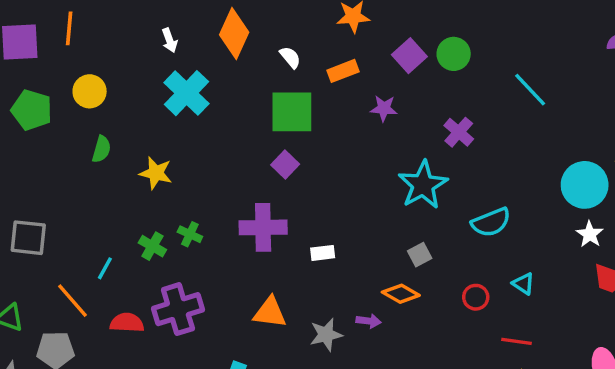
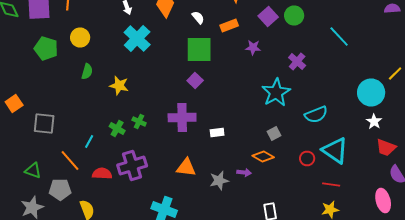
cyan triangle: (523, 284) -> (335, 150), size x2.0

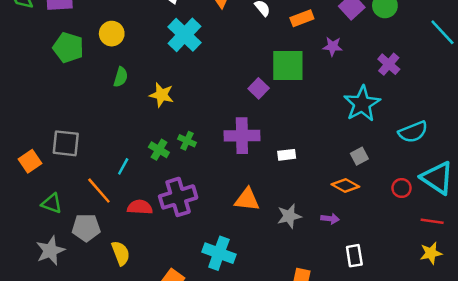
green square: (199, 50) -> (288, 65), moved
orange square: (14, 104) -> (30, 161), moved
purple arrow: (244, 172) -> (330, 219), moved

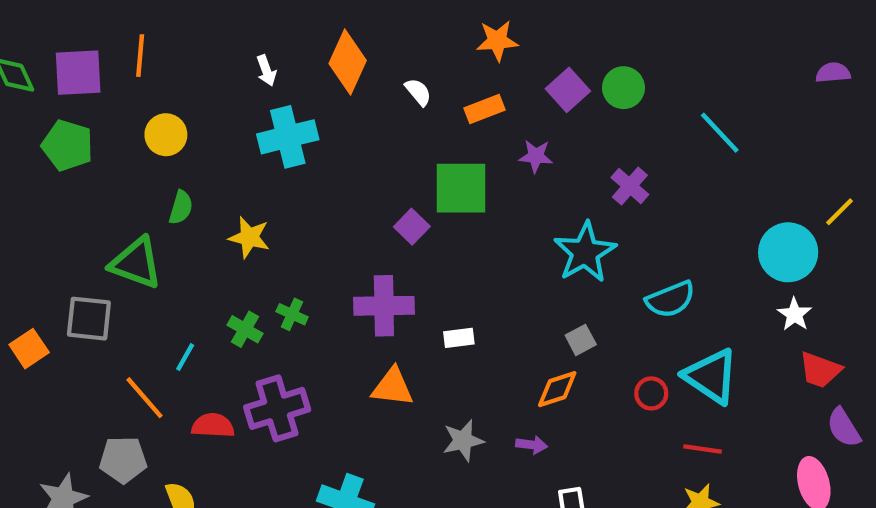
cyan cross: (184, 35) -> (288, 137), turned 32
green pentagon: (68, 48) -> (68, 145), moved
orange diamond: (345, 185) -> (557, 389), turned -48
orange triangle: (247, 200) -> (393, 387), moved
green triangle: (52, 203) -> (136, 263), moved, size x1.5

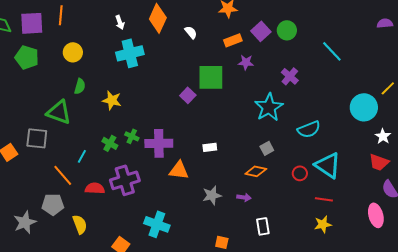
orange rectangle: (484, 109) -> (233, 40), moved
purple cross: (384, 306) -> (159, 143), moved
white star: (795, 314) -> (383, 136), moved
orange diamond: (557, 389) -> (256, 171), turned 30

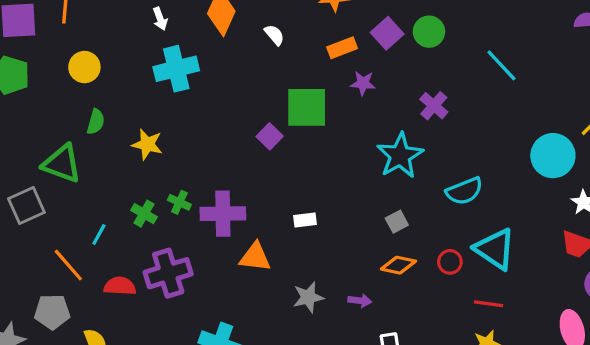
gray square: (37, 138) -> (26, 206), turned -30
orange diamond: (256, 171) -> (398, 265), moved

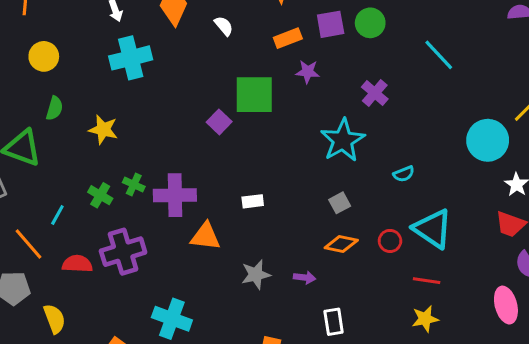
purple square: (387, 33) -> (331, 24), turned 32
cyan semicircle: (464, 191) -> (404, 174), size x0.6

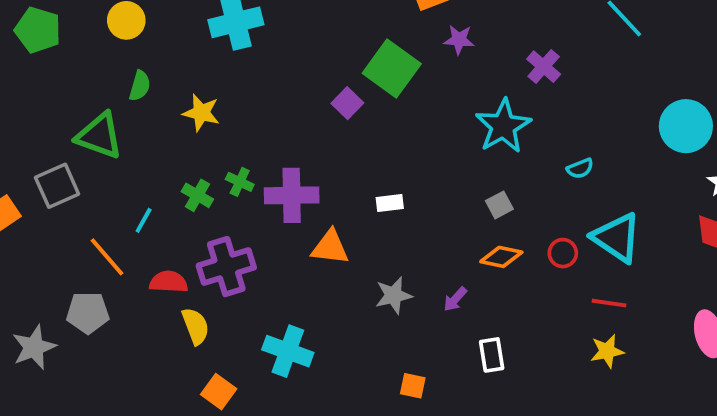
green square: (254, 95) -> (392, 68), turned 36
purple arrow: (305, 278) -> (455, 299), turned 125
yellow semicircle: (54, 319) -> (195, 326), moved

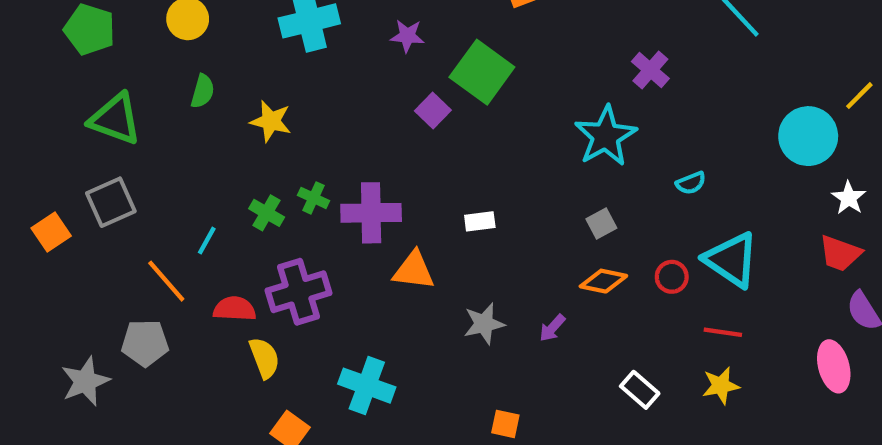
purple star: (459, 40) -> (407, 36), moved
green triangle: (99, 136) -> (115, 119), moved
white rectangle: (492, 355) -> (640, 390), moved, turned -40

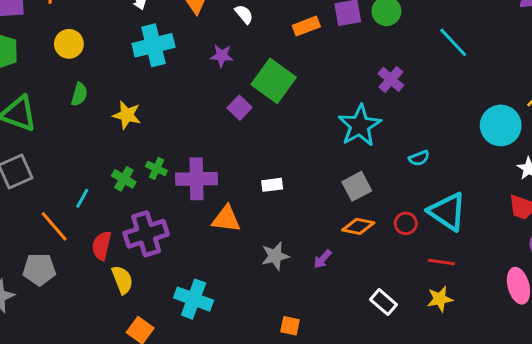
gray square: (601, 224) -> (357, 186), size x1.4
red semicircle: (235, 309) -> (102, 246), turned -80

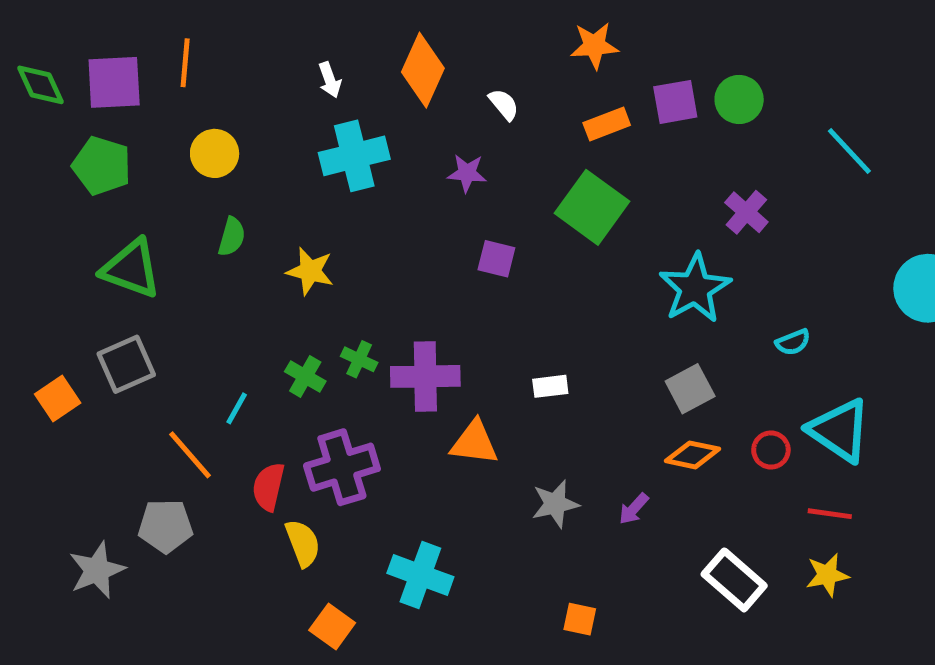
green square: (274, 81) -> (592, 207), moved
purple square: (240, 108) -> (496, 259), turned -30
white rectangle: (383, 302) -> (734, 580), size x1.4

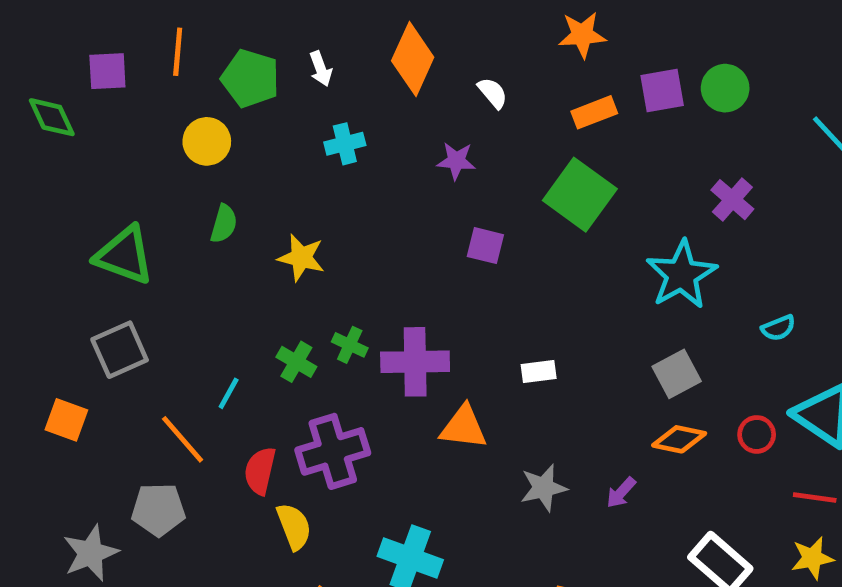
purple square: (114, 82) -> (107, 71), size x0.7
green diamond: (40, 85) -> (52, 117), moved
cyan cross: (354, 156) -> (345, 144), size x0.6
green pentagon: (102, 166) -> (250, 78), moved
orange square: (58, 399) -> (66, 420), moved, turned -36

